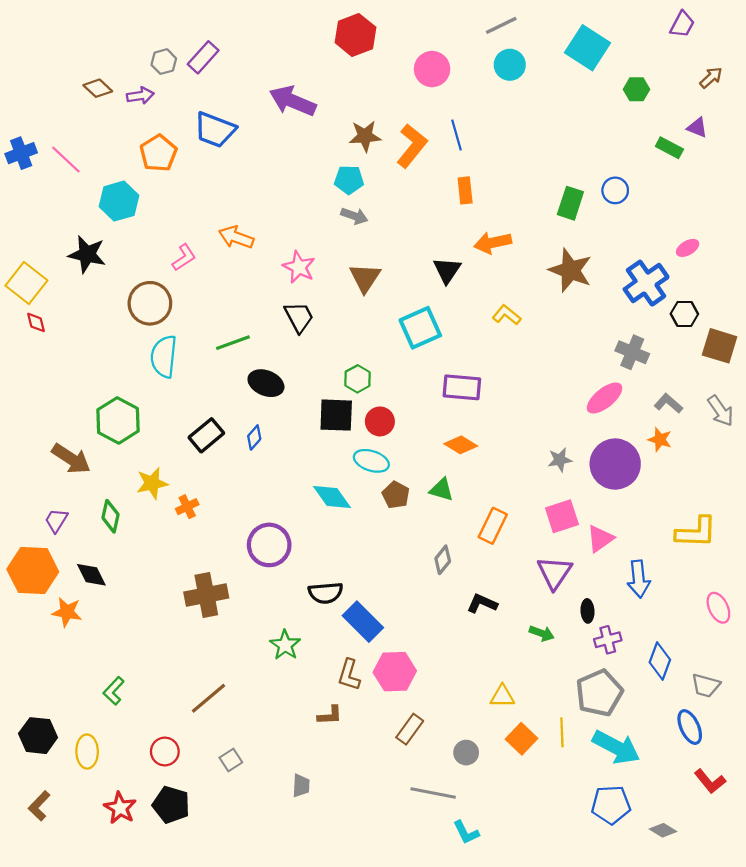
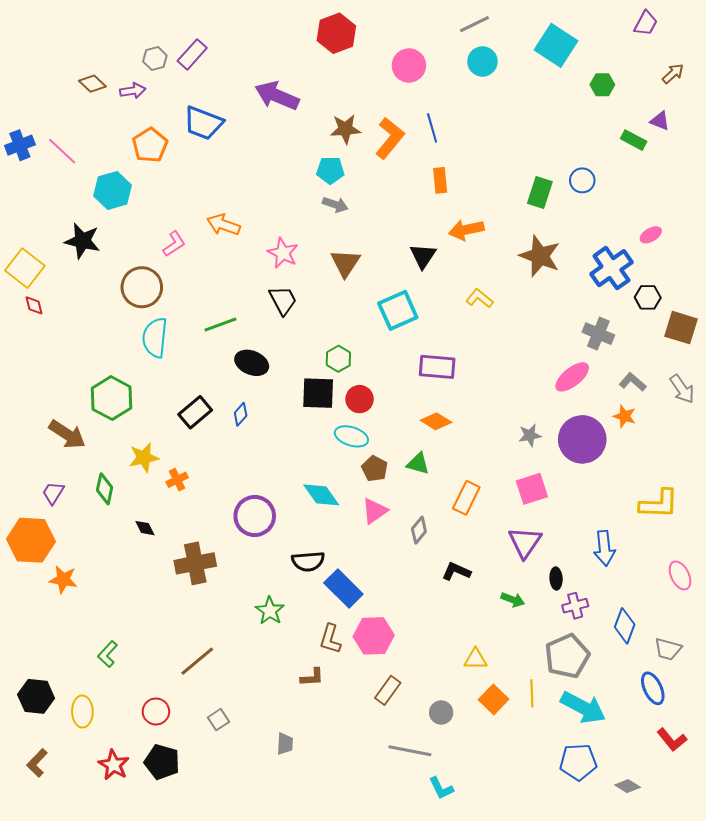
cyan diamond: (332, 497) -> (321, 495), moved
pink triangle: (600, 539) -> (375, 511), moved
black diamond: (91, 575) -> (145, 528), moved, size x0.7

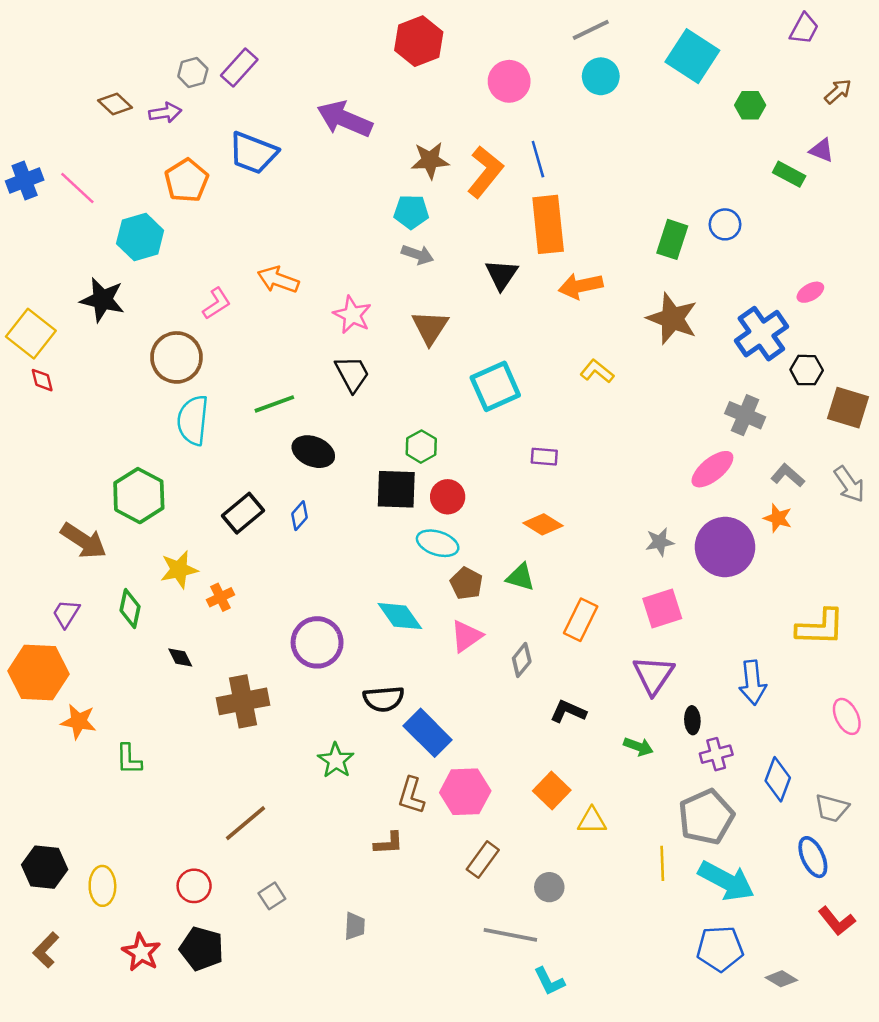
orange rectangle: (440, 180) -> (548, 224), size x1.8
black triangle: (423, 256) -> (502, 275), moved
purple rectangle: (437, 367) -> (544, 457), size x0.6
green L-shape: (108, 654) -> (129, 759), moved, turned -44
orange square: (494, 699) -> (552, 791), moved

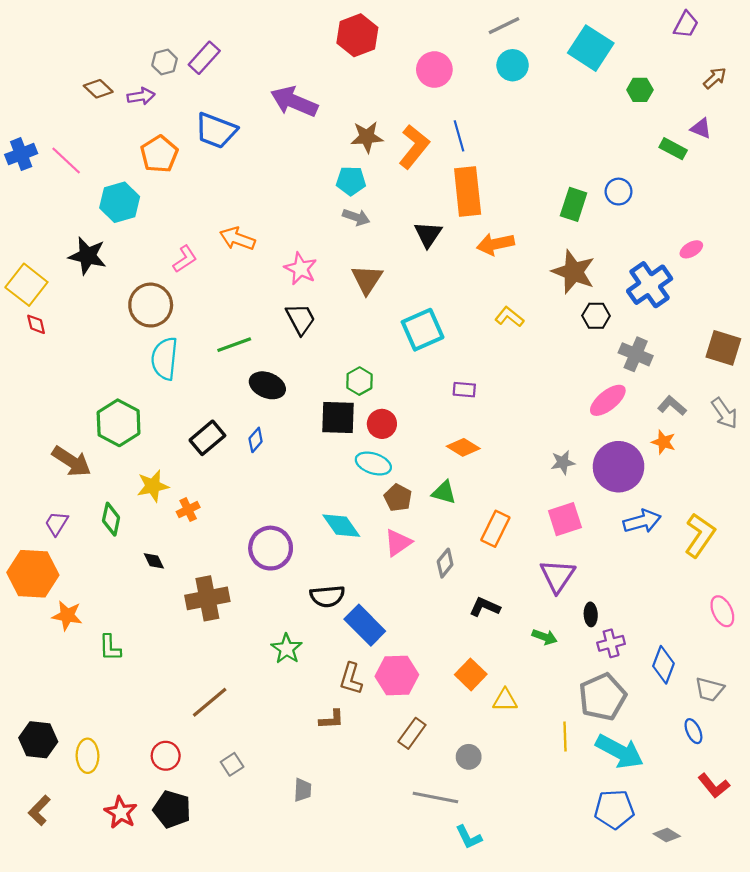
black hexagon: (807, 370) -> (596, 316), moved
yellow L-shape: (820, 627) -> (700, 535), turned -57
blue arrow: (753, 683) -> (642, 521), moved, turned -99
blue ellipse: (813, 857) -> (693, 731), size x0.7

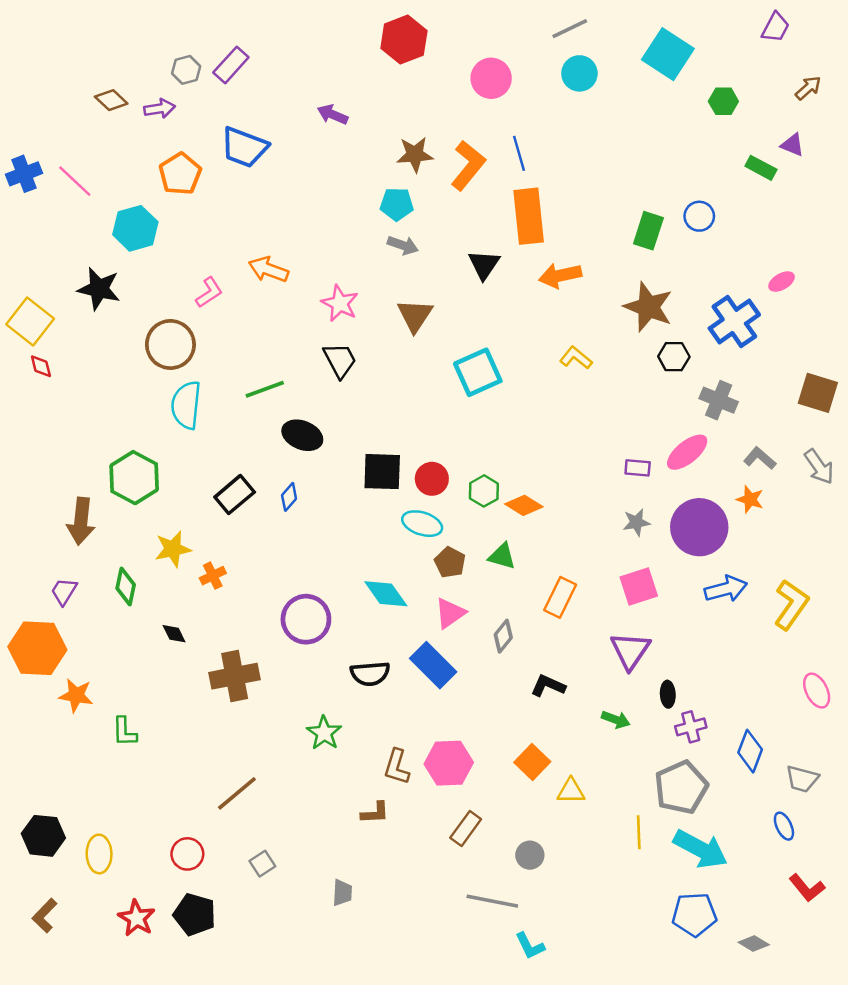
purple arrow: (294, 102) -> (333, 115), size x0.6
green hexagon: (359, 381) -> (484, 491), moved
purple rectangle: (464, 390) -> (638, 468), moved
brown arrow: (71, 461) -> (81, 521), turned 63
blue rectangle: (365, 625) -> (433, 665), moved

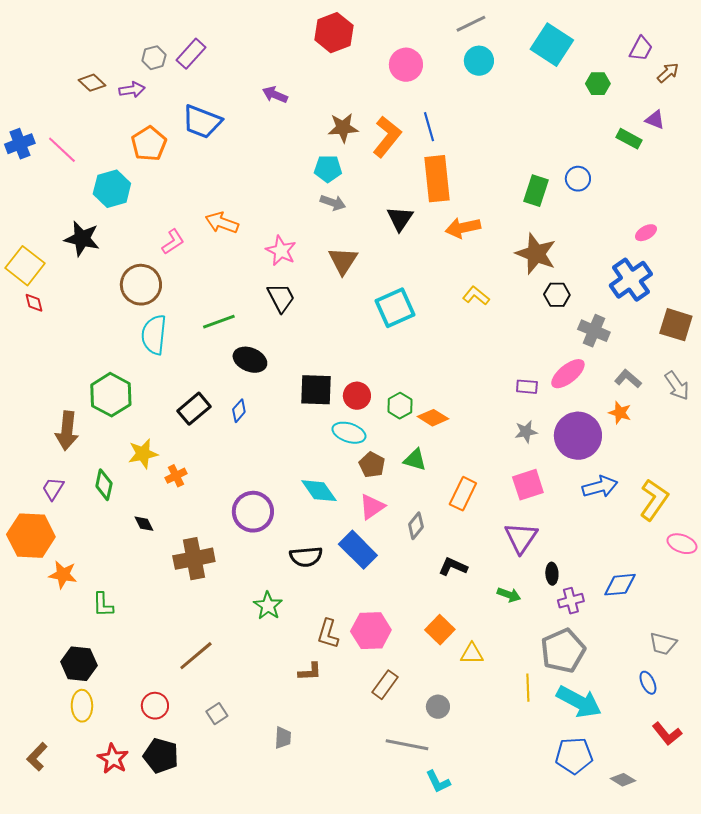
purple trapezoid: (775, 27) -> (641, 49), moved
blue cross: (734, 321) -> (631, 280), moved
pink ellipse: (817, 691) -> (682, 544), moved, turned -44
blue diamond: (750, 751) -> (620, 585), moved, turned 64
black hexagon: (43, 836) -> (79, 664), moved

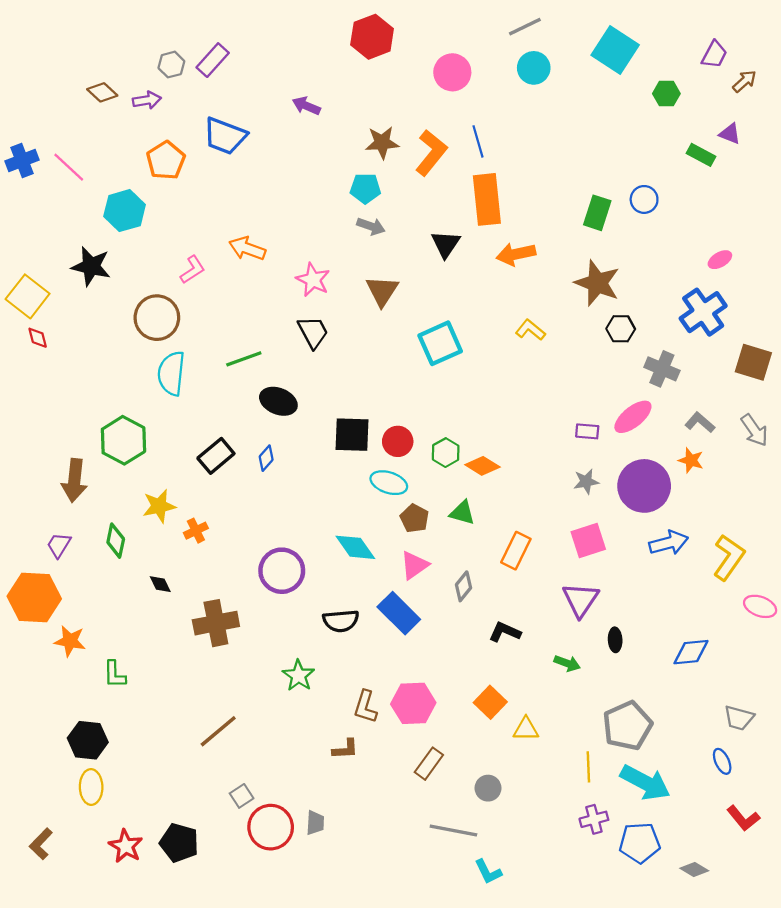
purple cross: (571, 601) -> (594, 819), moved
red circle: (155, 706) -> (271, 827), moved, size x1.5

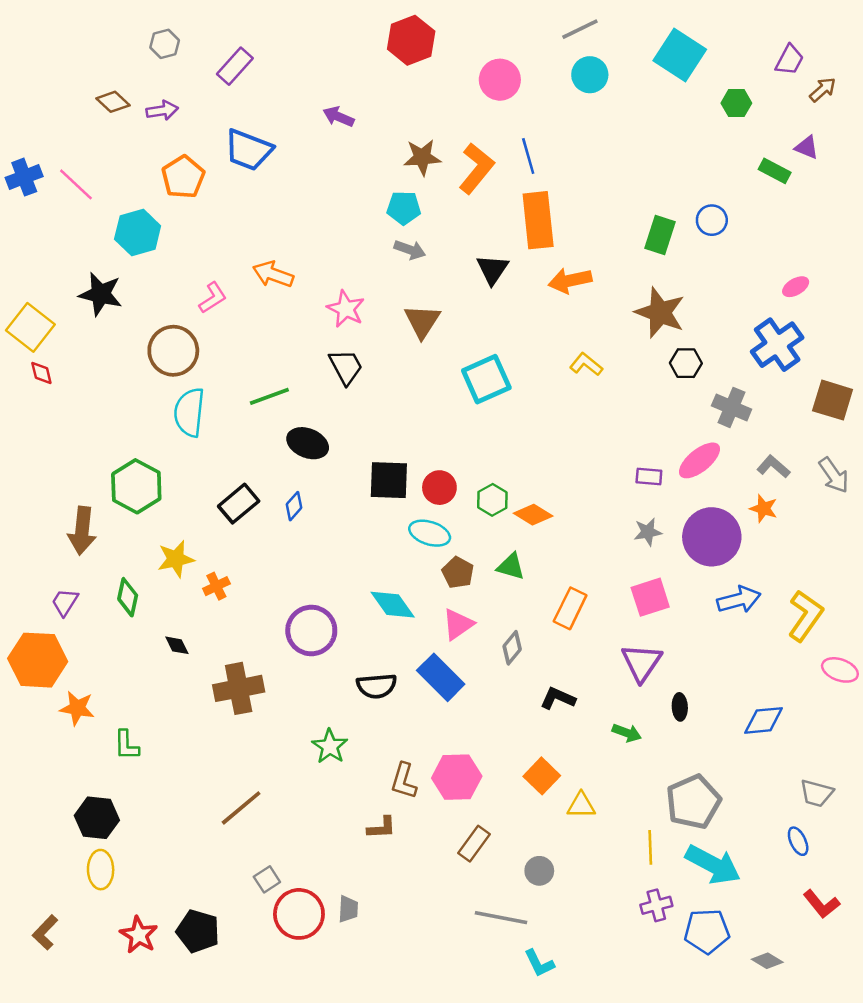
gray hexagon: (171, 65) -> (165, 44), moved

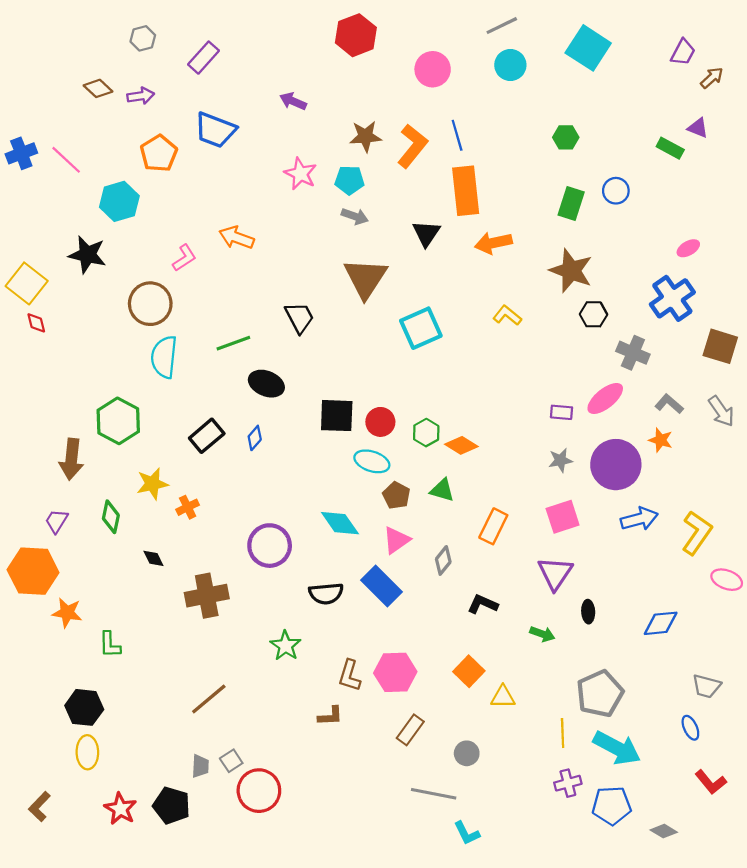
green hexagon: (736, 103) -> (566, 137), moved
pink star: (346, 309) -> (300, 174), moved
brown triangle: (422, 321) -> (365, 278), size x1.4
gray trapezoid: (348, 909) -> (200, 766), moved

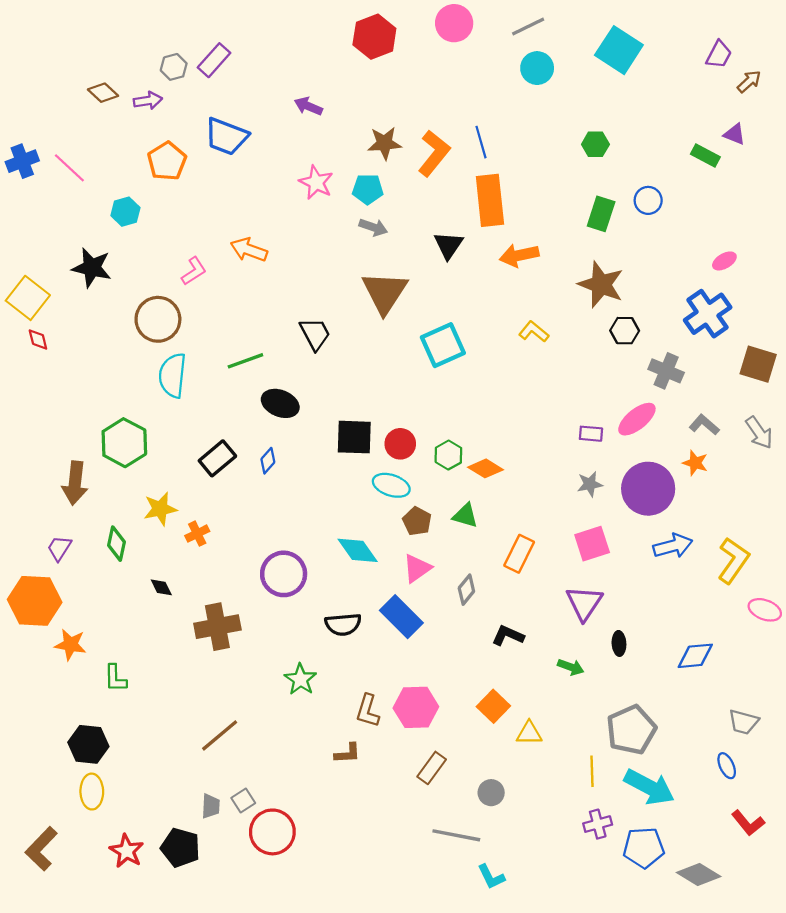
gray hexagon: (143, 38) -> (174, 67), moved
pink circle: (433, 69) -> (454, 23), moved
cyan hexagon: (119, 201) -> (125, 212), size x0.7
brown L-shape: (39, 807) -> (41, 849), size x1.4
gray diamond: (664, 831) -> (699, 875), size x1.5

